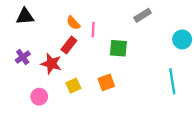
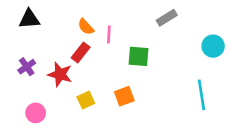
pink circle: (39, 97) -> (36, 113), moved

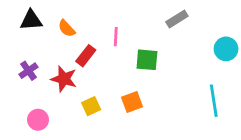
orange semicircle: (86, 27) -> (67, 28), moved

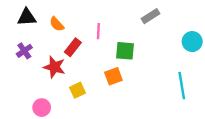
purple cross: (28, 71) -> (24, 51), moved
orange square: (132, 102) -> (113, 76), moved
pink circle: (38, 120) -> (42, 108), moved

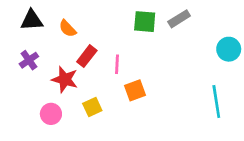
pink line: (98, 31) -> (117, 64), moved
green square: (125, 51) -> (145, 22), moved
pink circle: (42, 108) -> (51, 114), moved

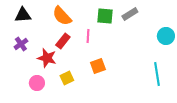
orange semicircle: (68, 28) -> (62, 16), moved, size x1.5
pink line: (117, 64) -> (88, 36), moved

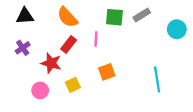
cyan circle: (166, 36) -> (177, 29), moved
cyan line: (157, 74) -> (157, 80), moved

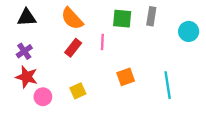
gray rectangle: (142, 15) -> (151, 16), turned -49
red star: (51, 63) -> (27, 77), moved
orange square: (107, 72) -> (126, 77), moved

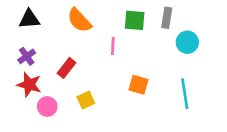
cyan circle: (189, 31) -> (187, 42), moved
red rectangle: (73, 48) -> (66, 68), moved
orange square: (126, 77) -> (138, 85), turned 36

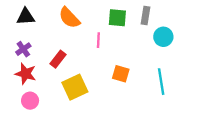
yellow square: (86, 100) -> (75, 87), size x1.6
pink circle: (47, 106) -> (30, 101), moved

